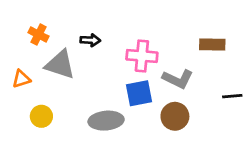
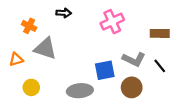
black arrow: (90, 40) -> (64, 13), moved
pink cross: (142, 56) -> (112, 22), moved, turned -30
black line: (232, 96) -> (160, 66), moved, turned 56

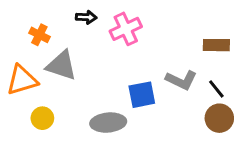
pink cross: (112, 22) -> (126, 29), moved
orange triangle: (16, 59) -> (22, 80), size x1.6
brown circle: (132, 87) -> (219, 118), moved

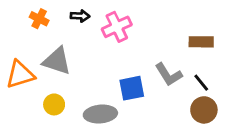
orange cross: (39, 35) -> (39, 19), moved
gray L-shape: (181, 80) -> (169, 75), turned 32
yellow circle: (42, 118) -> (54, 104), moved

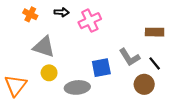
orange triangle: (20, 75) -> (16, 85), moved, turned -35
yellow circle: (54, 104) -> (49, 73), moved
brown circle: (204, 110) -> (144, 84), moved

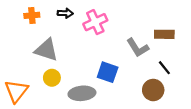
orange cross: (30, 14) -> (32, 15), turned -32
gray L-shape: (130, 57) -> (138, 48), moved
blue square: (101, 68) -> (108, 72), turned 30

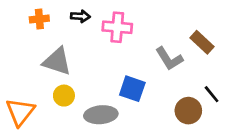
pink cross: (95, 22) -> (117, 27), turned 30
brown rectangle: (164, 34) -> (202, 42), turned 42
black line: (164, 68) -> (212, 94), moved

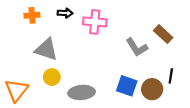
blue square: (132, 89) -> (127, 86), moved
black line: (212, 94) -> (171, 76), turned 48

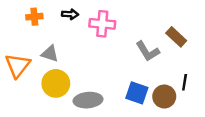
gray triangle: (46, 49) -> (50, 54), size x0.7
yellow circle: (52, 77) -> (56, 83), size x1.5
orange triangle: (17, 90) -> (18, 66), moved

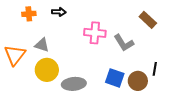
pink cross: (102, 24) -> (95, 33), moved
brown rectangle: (176, 37) -> (148, 20), moved

